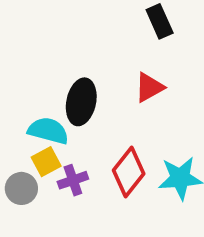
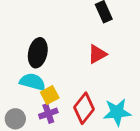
black ellipse: (81, 102) -> (38, 53), moved
yellow square: (46, 162) -> (50, 95), moved

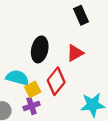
black ellipse: (38, 53) -> (40, 49), moved
red diamond: (84, 108) -> (56, 81), moved

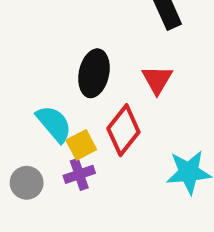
red triangle: (75, 53) -> (157, 80), turned -30
cyan semicircle: (17, 78) -> (54, 124), turned 35

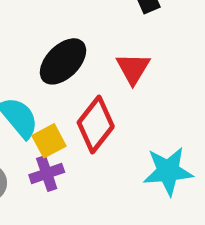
black ellipse: (94, 73) -> (63, 61), turned 33

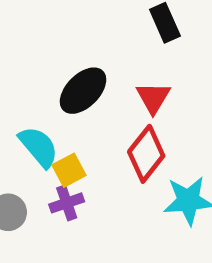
red diamond: (96, 124) -> (146, 154), moved

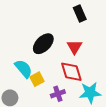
red diamond: (146, 154) -> (71, 72), turned -55
purple cross: (67, 203) -> (58, 94), moved

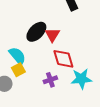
red triangle: (75, 47) -> (52, 35), moved
yellow square: (37, 79) -> (18, 70), moved

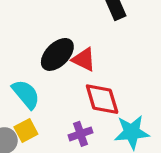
red triangle: (52, 35) -> (84, 59), turned -35
yellow square: (18, 70) -> (26, 131), moved

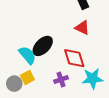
black ellipse: (57, 54) -> (43, 46), moved
red triangle: (84, 59) -> (82, 28), moved

